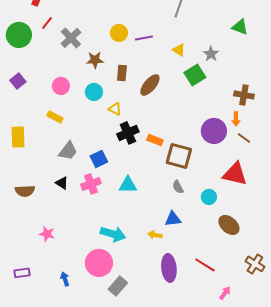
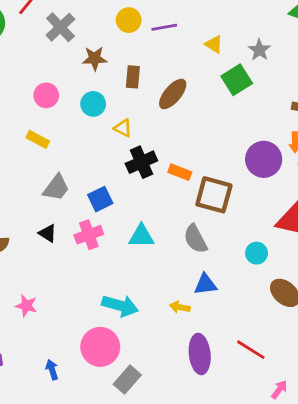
gray semicircle: (178, 187) -> (195, 239), moved, size x1.5

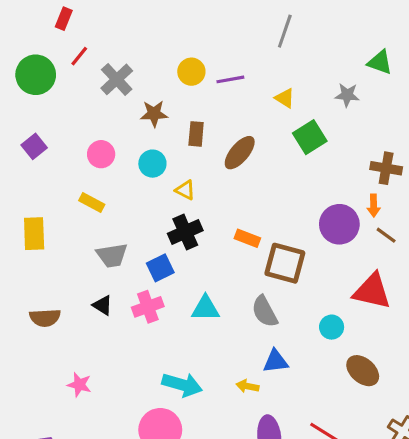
gray star: (259, 50) -> (347, 95), moved, turned -30
black cross: (141, 162) -> (185, 232), moved
gray trapezoid: (56, 188) -> (112, 255), turned 44

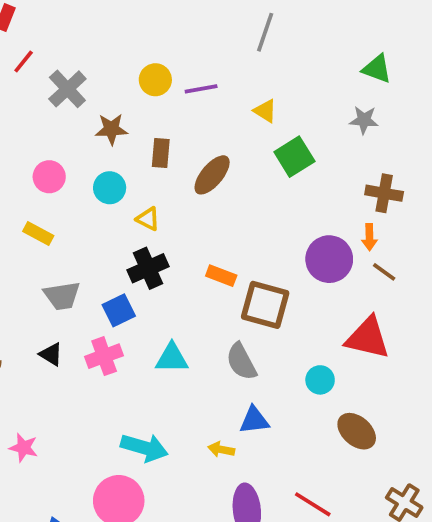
gray star: (347, 95) -> (364, 120), moved

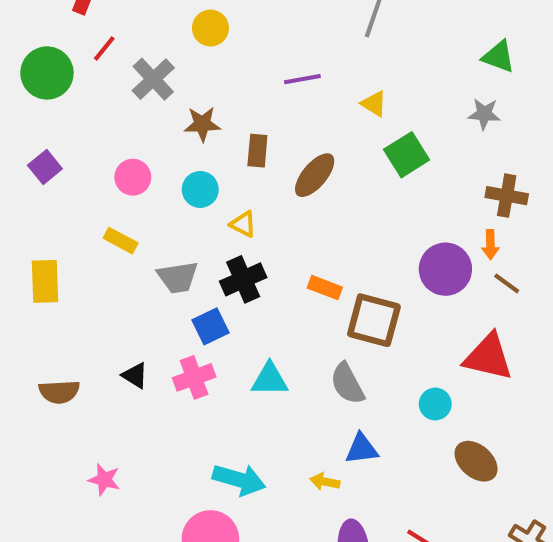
yellow circle: (155, 80) -> (210, 28), moved
gray trapezoid: (62, 296) -> (178, 277), moved

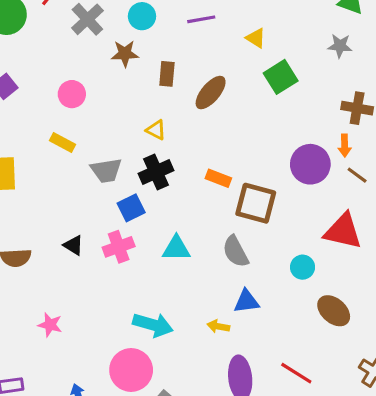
cyan circle: (200, 189) -> (142, 16), moved

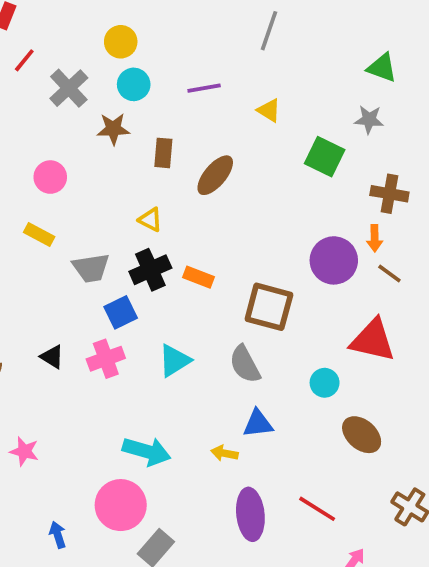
green square: (281, 77) -> (325, 157), moved, turned -32
orange rectangle: (218, 178) -> (199, 277), moved
cyan triangle: (176, 248) -> (174, 361), turned -32

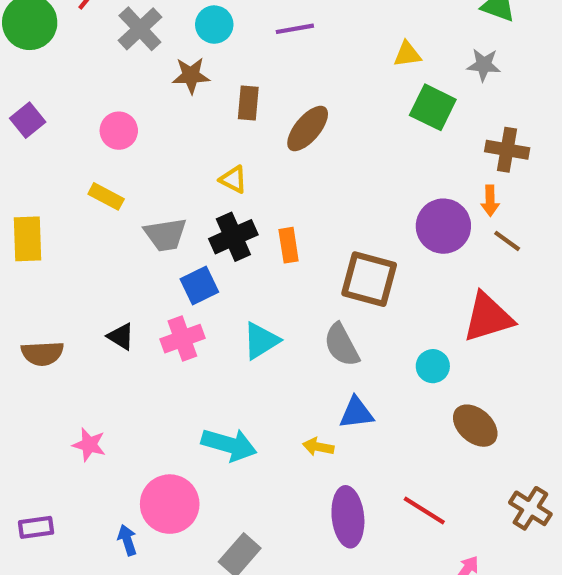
yellow triangle: (269, 110) -> (407, 54), moved, turned -40
orange rectangle: (199, 277) -> (289, 245), turned 60
red triangle: (373, 340) -> (488, 317), turned -30
pink circle: (121, 505) -> (170, 504), moved

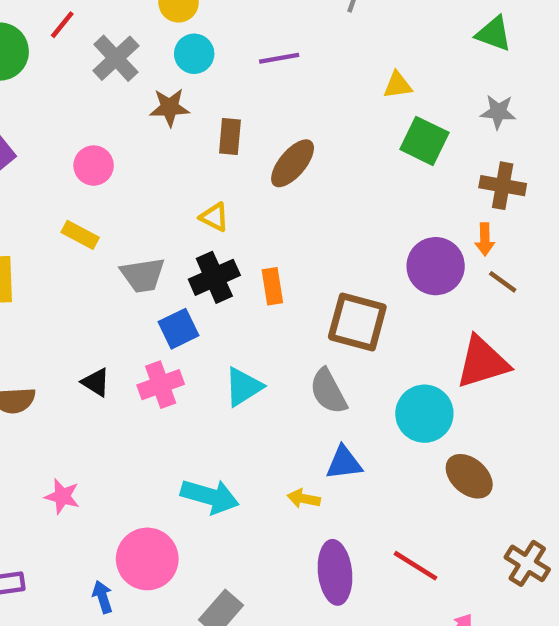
gray star: (484, 65) -> (498, 112), moved
cyan circle: (433, 366) -> (424, 414), size x1.6

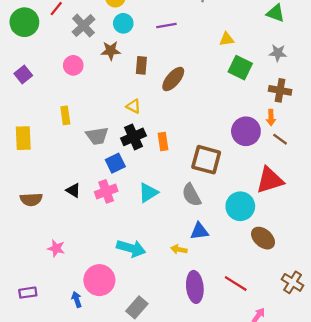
pink circle: (94, 166) -> (73, 65), moved
yellow rectangle: (80, 235) -> (65, 115), turned 54

